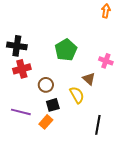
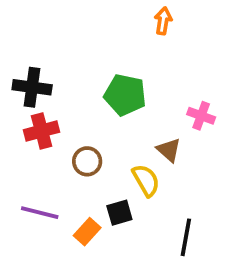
orange arrow: (106, 11) -> (163, 21), moved
green pentagon: (66, 50) -> (125, 95), turned -30
black square: (53, 105) -> (119, 213), moved

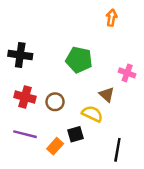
orange arrow: (163, 21) -> (111, 18), moved
red cross: (42, 131) -> (25, 97), moved, turned 30
yellow semicircle: (146, 180) -> (92, 114), turned -35

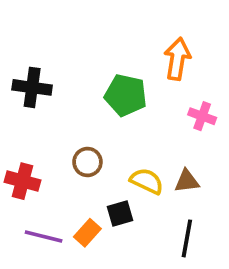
orange arrow: (111, 18) -> (177, 59), moved, size x1.5
brown triangle: (107, 95) -> (187, 181), moved, turned -49
red cross: (25, 97) -> (23, 181), moved
purple line: (25, 134) -> (44, 237), moved

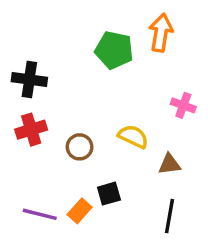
orange arrow: (177, 59) -> (161, 33), moved
green pentagon: (126, 95) -> (114, 50), moved
red cross: (23, 181) -> (31, 130), moved, turned -32
yellow semicircle: (147, 181) -> (133, 137), moved

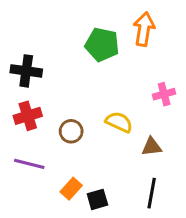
pink cross: (183, 105) -> (164, 94), turned -35
black square: (109, 194) -> (97, 199), moved
purple line: (40, 214) -> (29, 164), moved

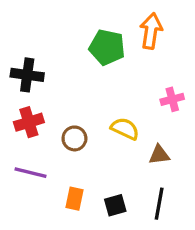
orange rectangle: (71, 189) -> (74, 199), turned -30
black square: (97, 199) -> (115, 205), moved

